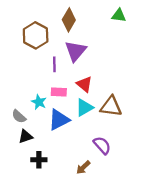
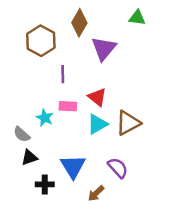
purple triangle: (75, 51) -> (104, 48), moved
brown triangle: (111, 106) -> (128, 123), turned -35
blue triangle: (59, 120) -> (73, 166), moved, turned -35

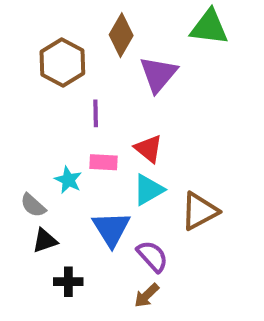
green triangle: (137, 18) -> (209, 27), size x1.5
brown triangle: (128, 123) -> (199, 211), moved
blue triangle: (73, 166) -> (111, 229), moved
purple semicircle: (118, 168) -> (152, 256), moved

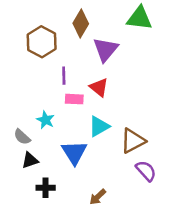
red triangle: (149, 149) -> (99, 87), moved
pink rectangle: (104, 162) -> (74, 99), moved
purple semicircle: (152, 256) -> (146, 171), moved

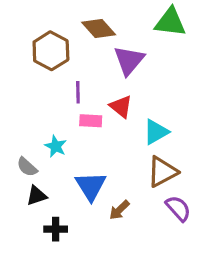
brown diamond: (81, 23) -> (99, 28), turned -72
cyan triangle: (99, 126) -> (156, 132), moved
brown arrow: (98, 197) -> (119, 210), moved

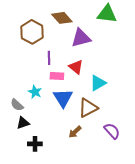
purple triangle: (129, 60) -> (81, 38), turned 35
brown triangle: (162, 172) -> (88, 108), moved
blue triangle: (91, 186) -> (63, 98), moved

